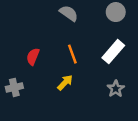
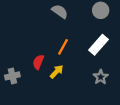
orange line: (72, 54) -> (63, 47), turned 49
red semicircle: (33, 57) -> (38, 62), moved

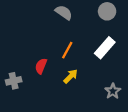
yellow arrow: (57, 72) -> (71, 76), moved
gray star: (101, 77) -> (113, 91), moved

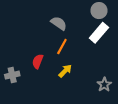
gray semicircle: (64, 12) -> (59, 23), moved
white rectangle: (105, 48) -> (99, 33), moved

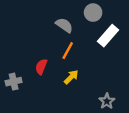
gray circle: (99, 11) -> (93, 13), moved
gray star: (104, 85) -> (107, 101), moved

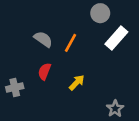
gray semicircle: (64, 25) -> (43, 39), moved
orange line: (68, 51) -> (70, 43), moved

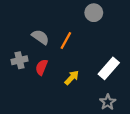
white rectangle: (116, 38) -> (109, 68), moved
gray cross: (15, 88) -> (19, 60), moved

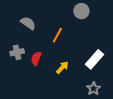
gray semicircle: (40, 37) -> (28, 23), moved

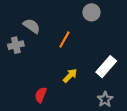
gray cross: (17, 52) -> (16, 45), moved
red semicircle: (36, 58) -> (41, 95), moved

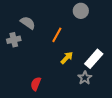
yellow arrow: (70, 76) -> (67, 58), moved
gray star: (105, 99) -> (85, 78), moved

